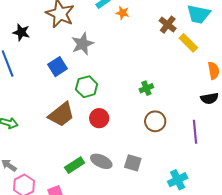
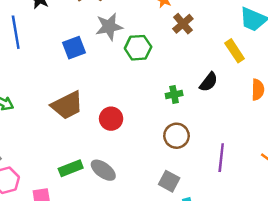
brown cross: (168, 25) -> (183, 24), moved
green hexagon: (87, 87) -> (138, 48), moved
black semicircle: (209, 98) -> (209, 82), moved, turned -54
gray square: (133, 163) -> (169, 181), moved

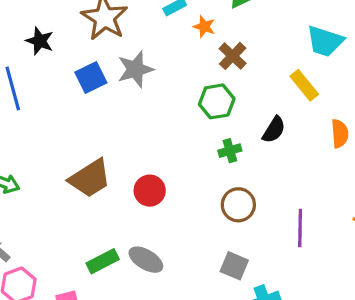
blue square: (74, 48) -> (91, 77), moved
green hexagon: (138, 48) -> (217, 101), moved

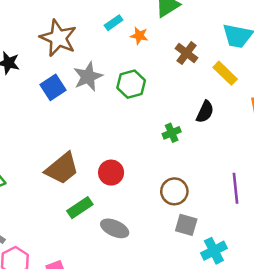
brown cross: (233, 56) -> (187, 53), moved
green hexagon: (217, 101) -> (131, 84), moved
brown circle: (238, 205) -> (174, 191), moved
green rectangle: (103, 261) -> (80, 208), moved

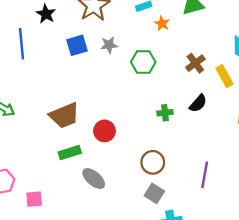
brown cross: (187, 53) -> (195, 63), moved
gray star: (88, 77) -> (109, 45), size x0.7

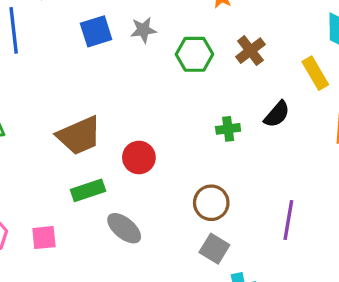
brown cross: (195, 63) -> (250, 51), moved
pink square: (34, 199) -> (44, 238), moved

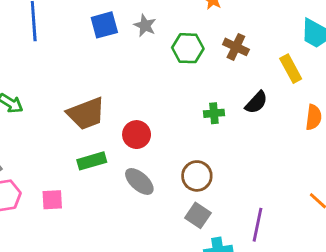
gray star: (143, 30) -> (145, 25), turned 30
brown cross: (250, 51) -> (236, 47), turned -30
purple line: (288, 220) -> (258, 225), moved
gray ellipse: (124, 228) -> (139, 181), moved

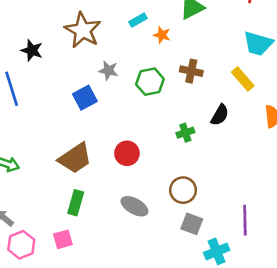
blue square: (104, 25) -> (85, 98), moved
red circle: (137, 135) -> (127, 153), moved
green rectangle: (92, 161) -> (76, 203), moved, turned -45

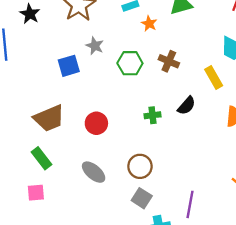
green rectangle: (76, 203) -> (42, 158), turned -65
pink square: (63, 239) -> (36, 193), moved

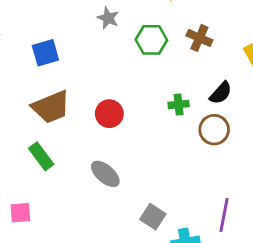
blue square: (69, 66) -> (45, 53), moved
brown circle: (140, 166) -> (214, 130), moved
pink square: (36, 193) -> (20, 213), moved
gray square: (142, 198) -> (153, 217), moved

